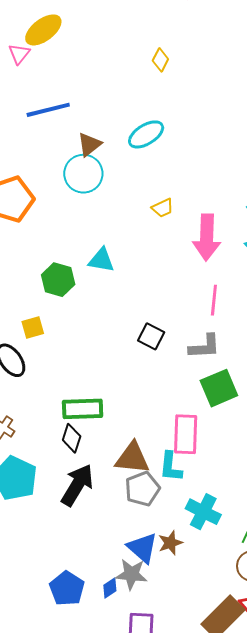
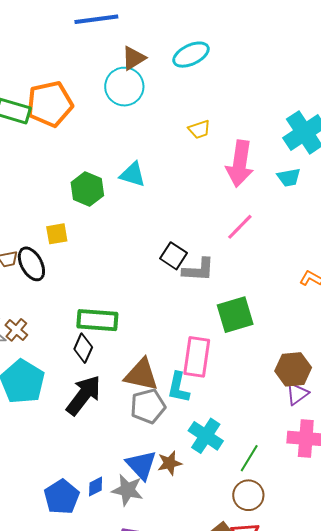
pink line: (214, 300) -> (240, 227), turned 32
gray L-shape: (204, 347) -> (198, 270), moved
blue diamond: (110, 588) -> (96, 486), moved

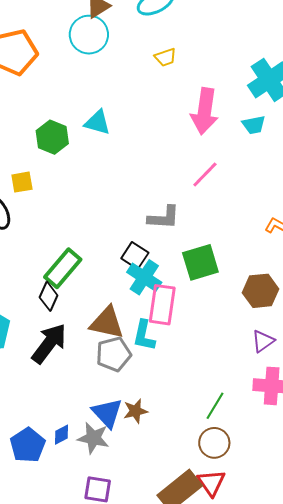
yellow trapezoid: (199, 129) -> (165, 57), moved
black square: (173, 256) -> (135, 256), moved
green rectangle: (97, 320) -> (63, 268), turned -54
brown hexagon: (293, 369) -> (261, 291), moved
cyan cross: (206, 436) -> (144, 277), moved

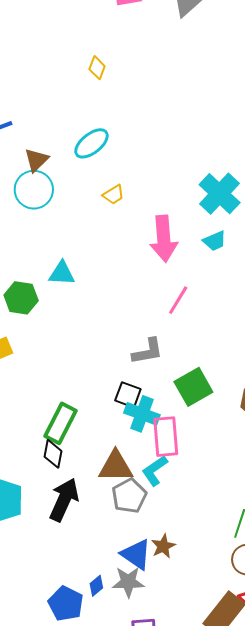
cyan L-shape: (144, 335) -> (155, 471), turned 56

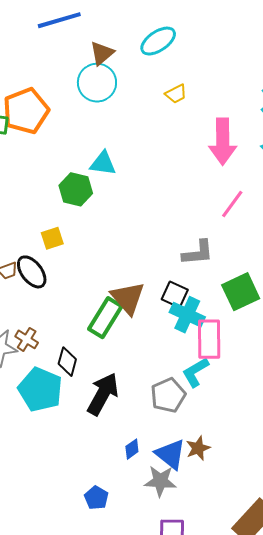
cyan triangle: (62, 273) -> (103, 163), moved
black diamond: (53, 454) -> (67, 362), moved
brown triangle: (116, 466) -> (128, 298), moved, turned 45
blue diamond: (96, 586) -> (132, 449), moved
blue pentagon: (66, 604) -> (96, 498), size x0.7

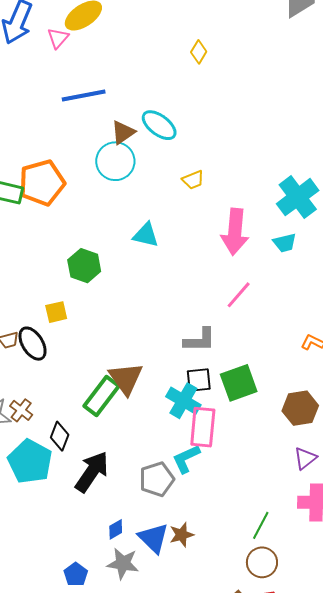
cyan ellipse: (158, 41) -> (159, 125), moved, turned 66
cyan triangle: (103, 163) -> (146, 235), moved
black square: (175, 294) -> (199, 380), moved, turned -36
gray star: (160, 481) -> (123, 563), moved

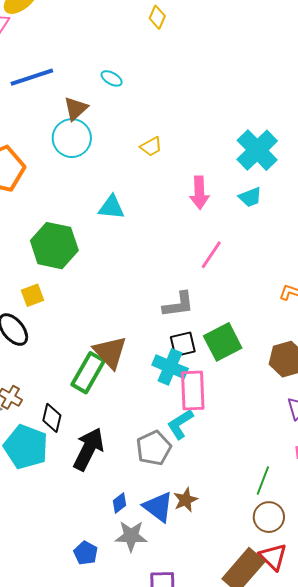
yellow diamond: (199, 52) -> (157, 17), moved
cyan ellipse: (159, 125) -> (112, 78), moved, size x0.6
pink arrow: (235, 232) -> (199, 193), size x0.7
green hexagon: (84, 266) -> (54, 246), size x1.4

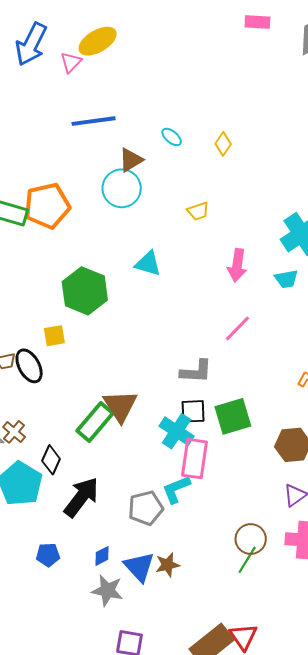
yellow diamond: (157, 17) -> (223, 144), moved
brown circle: (269, 517) -> (251, 539), moved
blue pentagon: (86, 553) -> (48, 555), moved, turned 30

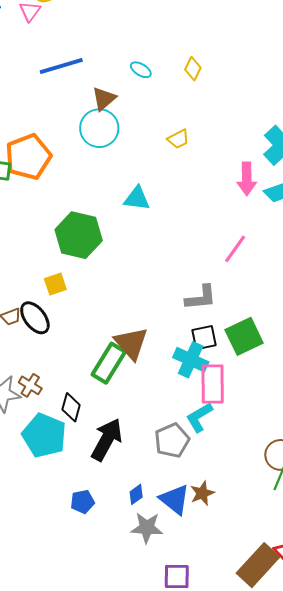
pink arrow: (237, 265) -> (247, 179), moved

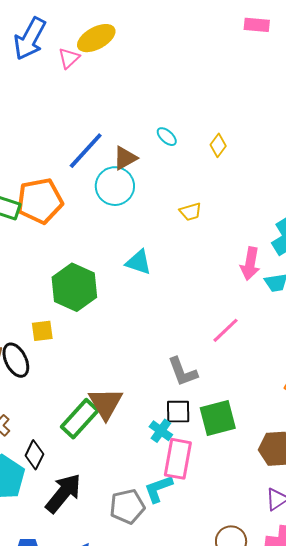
blue line: (61, 66) -> (86, 151), moved, turned -42
gray L-shape: (201, 298) -> (183, 372), turned 64
cyan cross: (191, 360) -> (161, 431), size x0.7

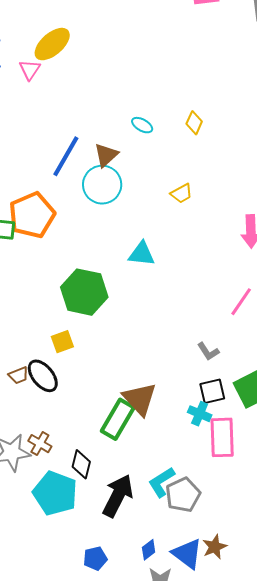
gray L-shape: (183, 372) -> (208, 351), size x0.7
cyan L-shape: (158, 489) -> (162, 482), moved

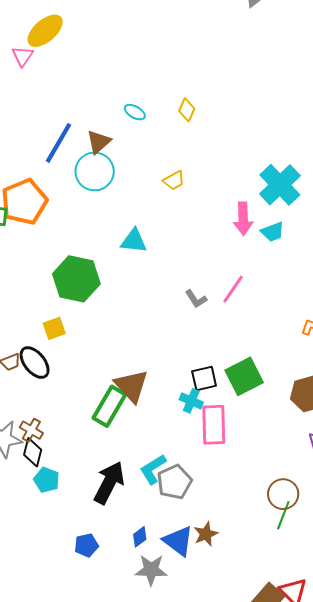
gray L-shape: (208, 351) -> (196, 299), moved
black diamond: (81, 464) -> (33, 452), moved
cyan pentagon: (55, 493) -> (47, 480), size x0.6

